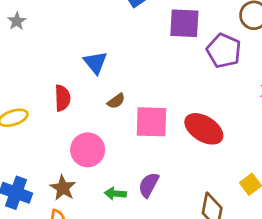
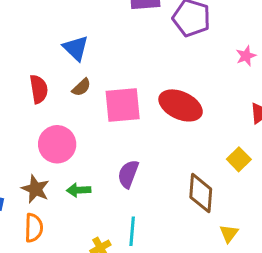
blue triangle: (95, 63) -> (76, 48), moved
red semicircle: (62, 98) -> (39, 89), moved
green arrow: (115, 194) -> (79, 190), moved

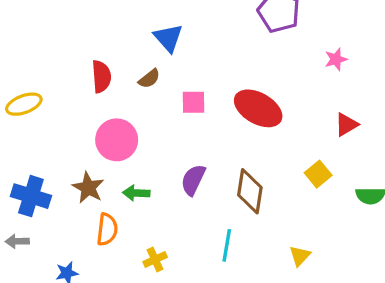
blue triangle: (76, 48) -> (168, 38), moved
pink square: (123, 105) -> (194, 102), size x0.6
brown diamond: (201, 193) -> (250, 191), moved
orange semicircle: (34, 228) -> (107, 229), moved
cyan line: (132, 231) -> (227, 245), moved

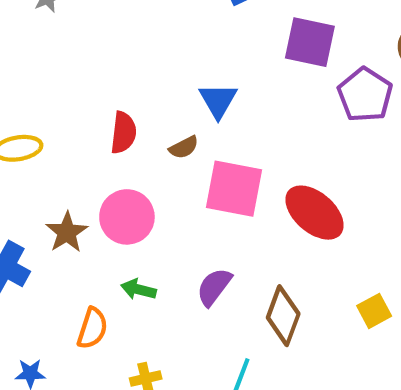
pink square: (194, 102) -> (234, 189), size x1.8
brown star: (88, 188) -> (67, 232), moved

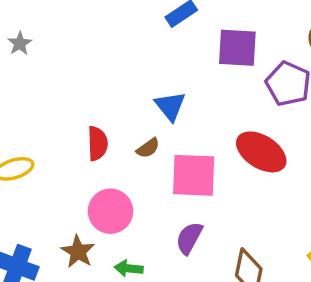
red ellipse: (315, 213) -> (261, 152), moved
brown star: (67, 232) -> (78, 252), moved
purple semicircle: (214, 287) -> (189, 238), moved

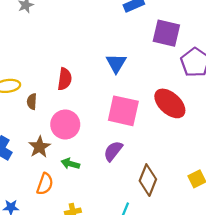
brown semicircle: (148, 148) -> (32, 102), moved, turned 119

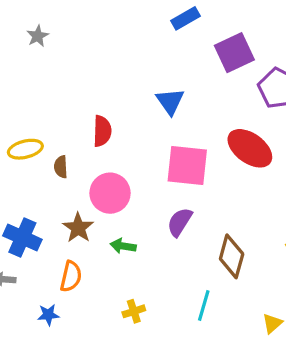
purple square: (166, 33) -> (234, 53), turned -32
orange semicircle: (45, 184) -> (71, 276), moved

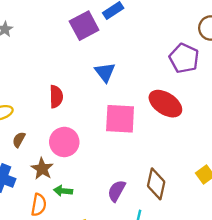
purple square: (234, 53) -> (84, 26), moved
brown semicircle: (61, 167) -> (19, 140), moved, turned 35
purple semicircle: (180, 222) -> (117, 191), moved
green arrow: (123, 246) -> (63, 191), moved

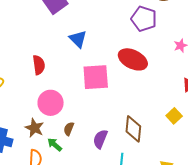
brown semicircle: (19, 140) -> (69, 129), moved
green arrow: (63, 191) -> (55, 145), turned 42

